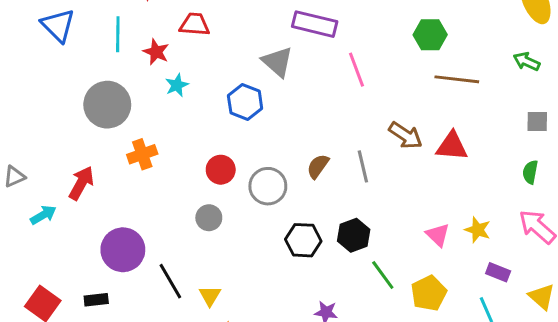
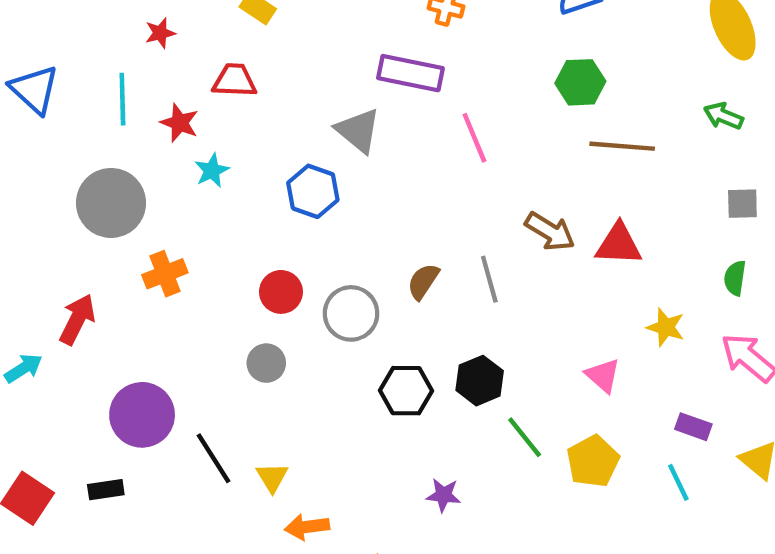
yellow star: (478, 230) -> (666, 327), moved

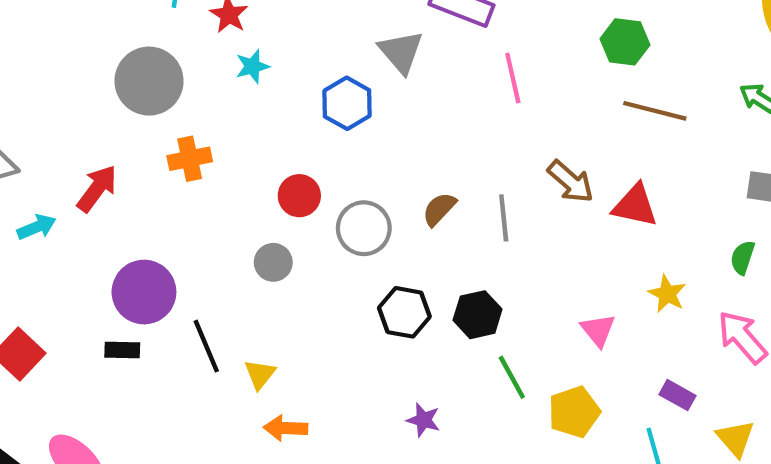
black rectangle: (106, 490) -> (122, 350), moved

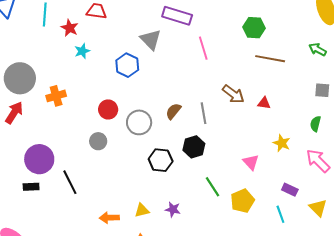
gray circle: (149, 81) -> (20, 78), moved
red triangle: (635, 205) -> (264, 103), size x0.6
black hexagon: (478, 315) -> (194, 147), moved
yellow triangle: (260, 374) -> (142, 210), moved, turned 42

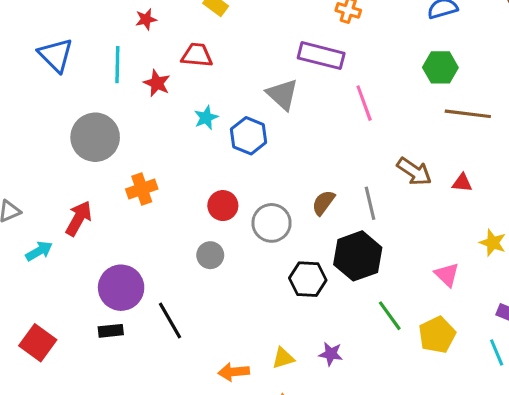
cyan star: (82, 51) -> (206, 118), moved
gray circle: (20, 78) -> (95, 137), moved
black hexagon: (194, 147) -> (358, 256), size x1.4

